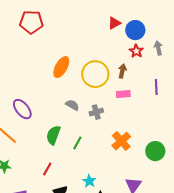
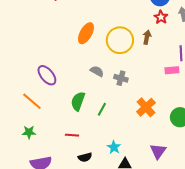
pink rectangle: (123, 94) -> (172, 70), moved
gray cross: (96, 112) -> (121, 78), turned 32
red line: (47, 169) -> (72, 135), turned 64

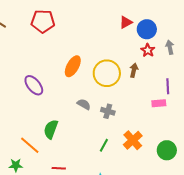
purple ellipse: (47, 75) -> (34, 85), moved
orange line: (32, 101) -> (30, 145), moved
green semicircle: (78, 101) -> (51, 129), moved
green line: (102, 109) -> (104, 145), moved

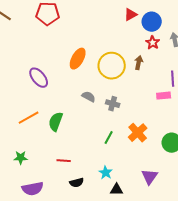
orange line: (30, 145) -> (29, 118), moved, turned -70

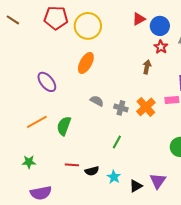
yellow circle: (112, 66) -> (88, 26), moved
orange cross: (138, 133) -> (146, 107), moved
black semicircle: (77, 183) -> (92, 171), moved
black triangle: (117, 190) -> (136, 186), moved, turned -32

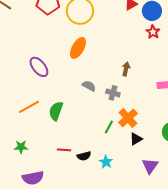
brown arrow: (147, 67) -> (126, 69), moved
orange cross: (146, 107) -> (128, 118), moved
black triangle: (136, 186) -> (136, 139), moved

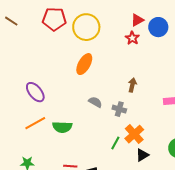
red star: (153, 32) -> (132, 38), moved
purple ellipse: (39, 67) -> (35, 92), moved
green semicircle: (56, 111) -> (62, 127), turned -108

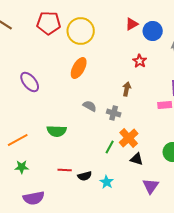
red star: (132, 38) -> (140, 61), moved
purple ellipse: (35, 92) -> (30, 82), moved
orange line: (35, 123) -> (18, 140), moved
black triangle: (142, 155) -> (137, 159), turned 48

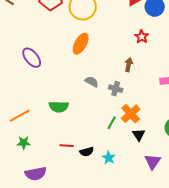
black triangle: (137, 159) -> (139, 135), turned 40

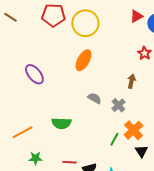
gray cross: (116, 89) -> (118, 105), turned 32
green star: (24, 143) -> (35, 158), moved

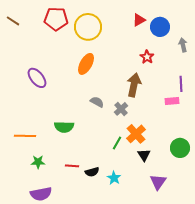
brown arrow: (131, 81) -> (134, 85), size x1.6
orange line: (22, 132) -> (25, 136), turned 30

